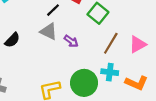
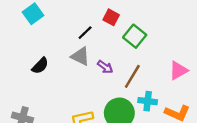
brown line: (111, 43) -> (132, 76), moved

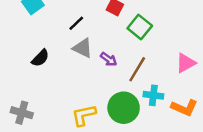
black line: (85, 33) -> (76, 23), moved

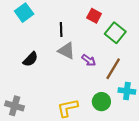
black line: (76, 23) -> (61, 30), turned -48
green circle: (124, 108) -> (101, 102), size x0.7

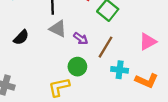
green circle: (101, 102) -> (77, 67), moved

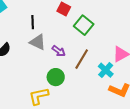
cyan cross: (120, 70) -> (106, 70), moved, turned 35

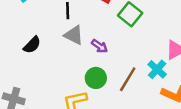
brown line: (82, 59) -> (128, 79), moved

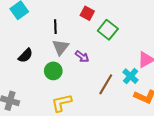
gray triangle: (74, 35) -> (60, 47), turned 42
green circle: (96, 78) -> (53, 71), moved

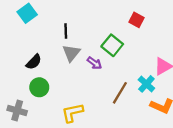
red square: (87, 13) -> (136, 20), moved
green square: (108, 30) -> (112, 45), moved
green circle: (53, 71) -> (39, 87), moved

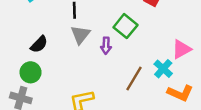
purple arrow: (94, 63) -> (106, 46), turned 56
green circle: (39, 87) -> (31, 72), moved

